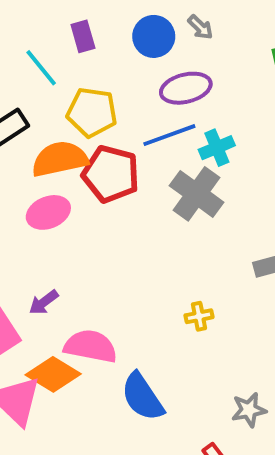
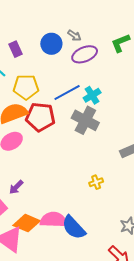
purple ellipse: (186, 88) -> (85, 54), moved
pink semicircle: (91, 346) -> (54, 220), moved

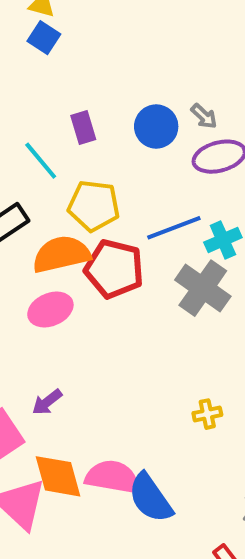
orange diamond: (27, 223) -> (58, 476), turned 44

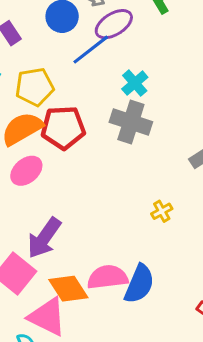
blue line: (174, 228) -> (91, 50), moved
purple arrow: (47, 402) -> (44, 238), size x1.8
blue semicircle: (150, 498) -> (139, 284), turned -105

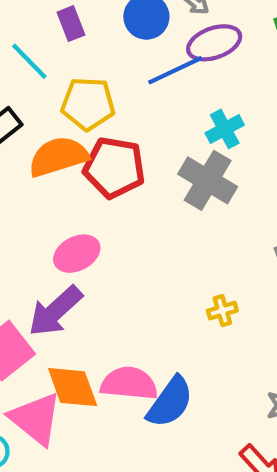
pink ellipse: (26, 171) -> (77, 254), moved

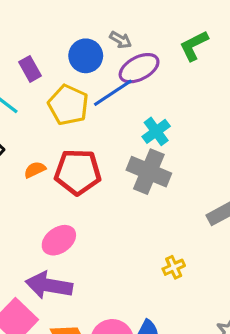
yellow pentagon: (88, 104) -> (68, 105), moved, turned 30
orange semicircle: (58, 157) -> (35, 170), size x0.5
purple arrow: (55, 311) -> (49, 285), turned 60

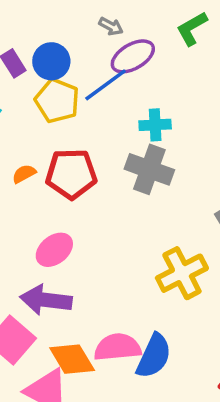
blue circle: (86, 56) -> (51, 61), moved
cyan cross: (156, 131) -> (155, 125), turned 36
yellow cross: (174, 267) -> (182, 273), size x2.0

